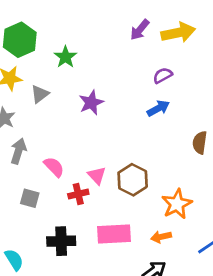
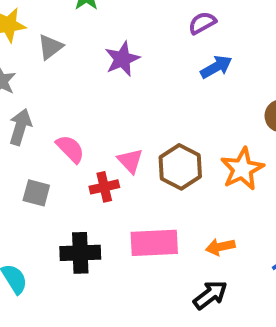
purple semicircle: (163, 75) -> (202, 23), moved
orange star: (177, 204) -> (242, 169), moved

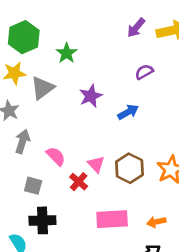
gray triangle: (50, 47) -> (42, 88), size x1.4
blue arrow: (216, 67) -> (128, 112), moved
red cross: (104, 187) -> (79, 182), turned -36
black cross: (80, 253) -> (42, 220), moved

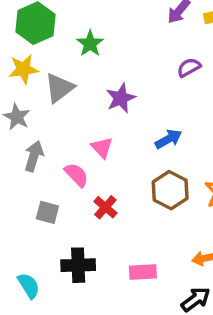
blue arrow: (128, 112) -> (168, 139), moved
pink triangle: (96, 164) -> (102, 148), moved
pink rectangle: (112, 219) -> (143, 272), moved, size x0.7
black cross: (42, 220) -> (78, 265), moved

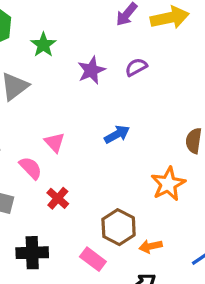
purple star: (121, 98) -> (91, 70), moved
brown hexagon: (170, 190) -> (119, 227), moved
pink rectangle: (143, 272) -> (93, 259), turned 40

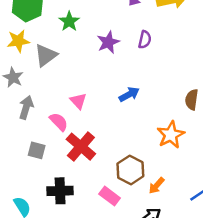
purple semicircle: (136, 67) -> (145, 40), turned 132
red cross: (58, 198) -> (81, 147), size x1.6
orange arrow: (151, 246) -> (156, 186), turned -36

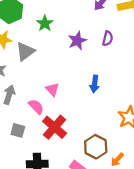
blue arrow: (129, 94) -> (95, 84), turned 126

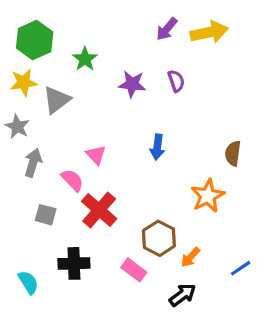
purple semicircle: (108, 38) -> (176, 81), turned -32
purple star: (77, 41) -> (132, 84), turned 30

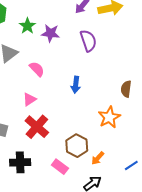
purple semicircle: (176, 81) -> (88, 41), size x1.5
purple star: (132, 84) -> (51, 33), moved
pink triangle: (96, 155) -> (30, 99), moved, turned 40
pink semicircle: (72, 180) -> (37, 69), moved

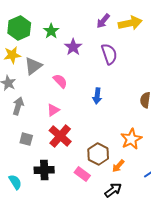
green star: (27, 26) -> (51, 31), moved
purple star: (51, 33) -> (73, 47), turned 30
orange star: (109, 117) -> (131, 139), moved

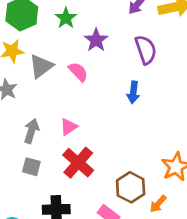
pink semicircle: (60, 81) -> (78, 72), moved
blue arrow: (97, 96) -> (133, 92), moved
gray arrow: (18, 106) -> (31, 131), moved

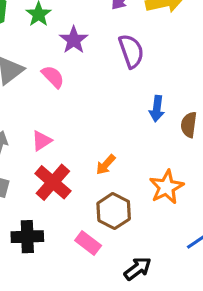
blue arrow: (133, 92) -> (157, 109), moved
orange arrow: (158, 204) -> (106, 165), moved

